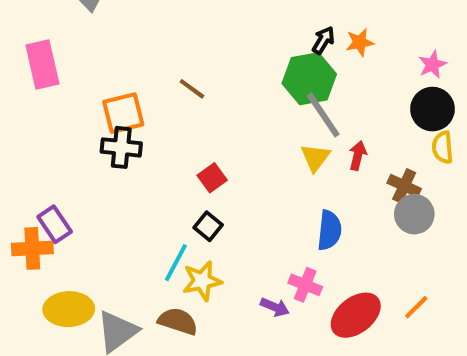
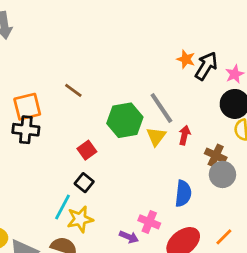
black arrow: (323, 40) -> (206, 66), moved, size x1.5
orange star: (360, 42) -> (186, 59), turned 30
green hexagon: (309, 79) -> (125, 120), moved
blue semicircle: (329, 230) -> (183, 193), moved

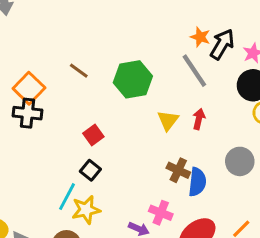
orange square: (27, 107) -> (29, 88), turned -32
gray line: (161, 108) -> (194, 71), moved
green hexagon: (125, 120) -> (133, 79), moved
brown cross: (216, 155) -> (178, 170), moved

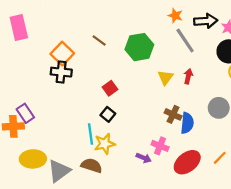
orange star: (200, 37) -> (175, 16), moved
black arrow: (222, 44) -> (206, 21), turned 55
cyan line: (67, 197) -> (91, 134), turned -36

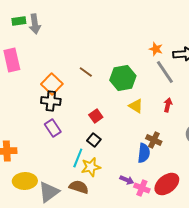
yellow triangle: (165, 77) -> (136, 106), moved, turned -35
purple rectangle: (25, 113) -> (53, 128), moved
blue semicircle: (187, 123) -> (144, 153), moved
cyan line: (91, 134) -> (78, 158), turned 30
pink cross: (160, 146) -> (142, 188), moved

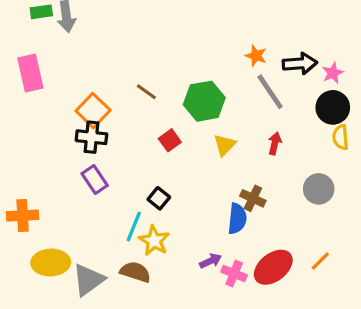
yellow triangle: (136, 106) -> (225, 145), turned 42
red square: (96, 116) -> (170, 140), moved
yellow star: (91, 167) -> (154, 241), turned -30
purple arrow: (127, 180) -> (211, 261), turned -48

